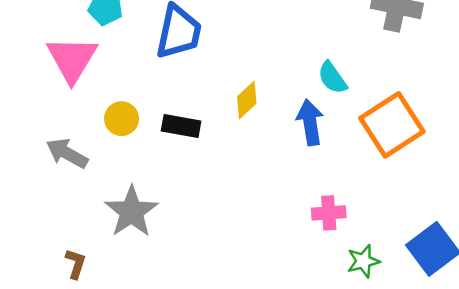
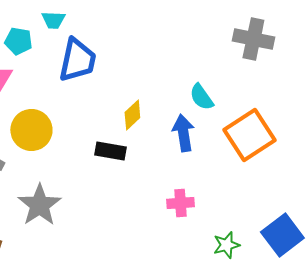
yellow circle: (122, 119) -> (31, 130), size x1.5
black rectangle: (181, 126) -> (110, 151), moved
pink cross: (329, 213) -> (180, 203), moved

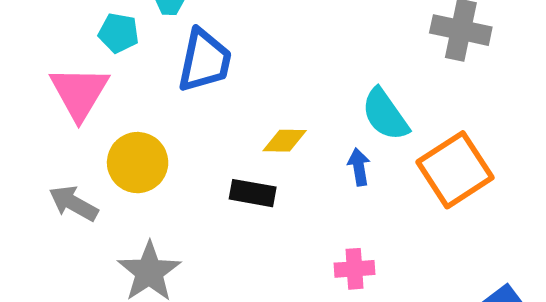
cyan semicircle: (201, 97) -> (385, 114), size x1.4
yellow diamond: (132, 115) -> (285, 141), turned 44
blue arrow: (183, 133) -> (359, 167), size x0.7

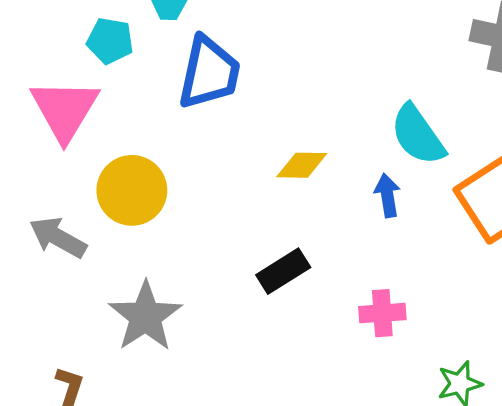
black rectangle: (253, 193) -> (283, 271), moved, turned -42

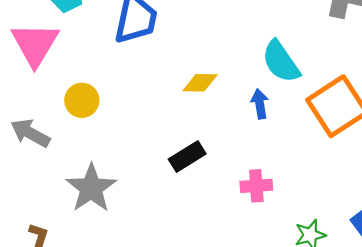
yellow circle: (132, 190) -> (82, 100), size x0.7

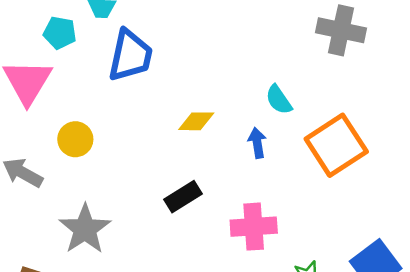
cyan semicircle: (281, 62) -> (279, 100), size x0.7
pink cross: (256, 186) -> (254, 227), size x1.4

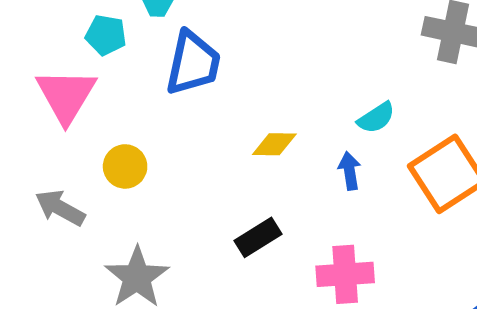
cyan semicircle: (279, 100) -> (376, 118), turned -88

